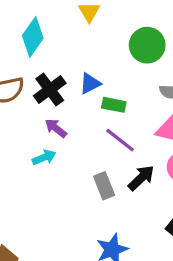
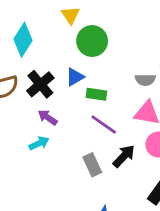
green circle: (147, 45) -> (92, 41), moved

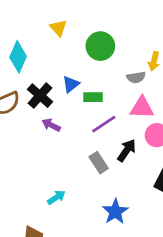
green circle: (92, 41) -> (100, 46), moved
purple line: (104, 124) -> (104, 124), turned -60
cyan arrow: (39, 143) -> (56, 197), moved

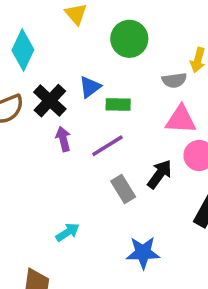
purple line: (104, 124) -> (107, 146), moved
purple arrow: (51, 125) -> (63, 139), turned 48
blue star: (115, 212) -> (143, 253), turned 30

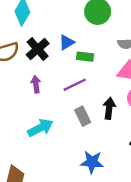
purple arrow: (63, 139) -> (36, 84), moved
black arrow: (160, 174) -> (109, 108), turned -35
cyan arrow: (68, 232) -> (40, 128), moved, size x1.5

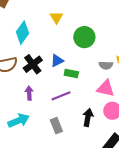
gray rectangle: (83, 116) -> (56, 126), moved
cyan arrow: (40, 128) -> (19, 121), moved

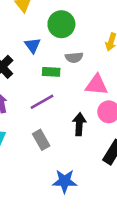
blue triangle: (57, 61) -> (33, 45), moved, turned -32
gray semicircle: (106, 65) -> (74, 57), moved

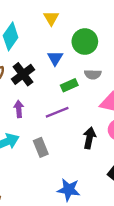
green rectangle: (51, 72) -> (69, 85), turned -35
gray rectangle: (41, 140) -> (41, 147), moved

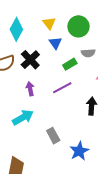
yellow triangle: (51, 18) -> (49, 23), moved
gray rectangle: (41, 147) -> (53, 136), moved
blue star: (69, 190) -> (79, 151), turned -30

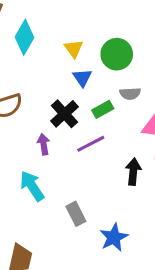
cyan diamond: (16, 29) -> (25, 37), moved
black cross: (30, 60) -> (65, 114), moved
cyan arrow: (23, 117) -> (32, 186), turned -95

